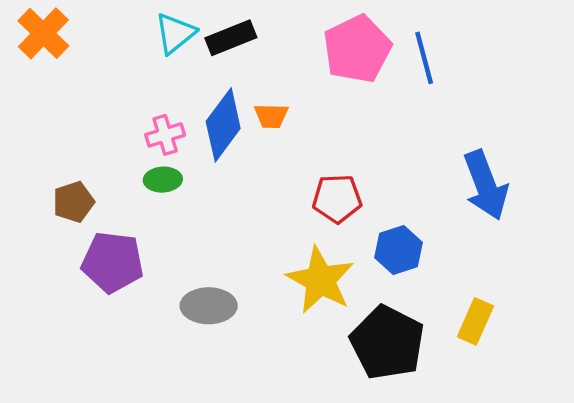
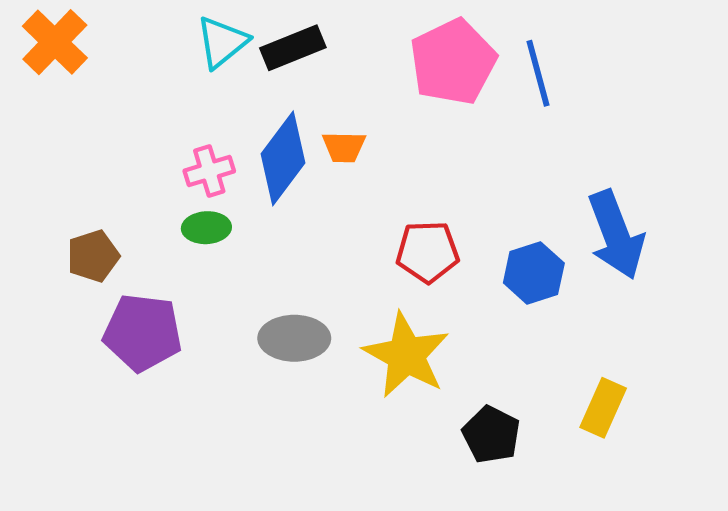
blue hexagon: (398, 250) -> (534, 273), moved
gray ellipse: (209, 306) -> (294, 338), moved
black pentagon: (387, 343) -> (491, 435), size x0.6

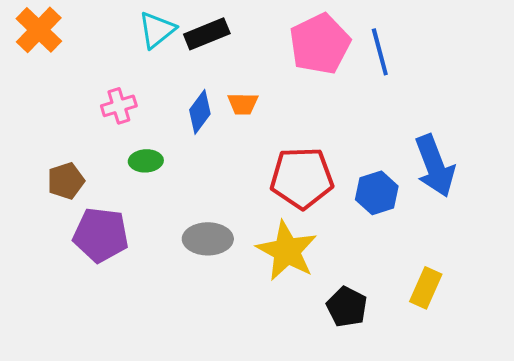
blue diamond: (283, 158) -> (200, 112), size x0.7
pink cross: (209, 171) -> (119, 106), moved
red pentagon: (427, 252) -> (302, 178), size x1.4

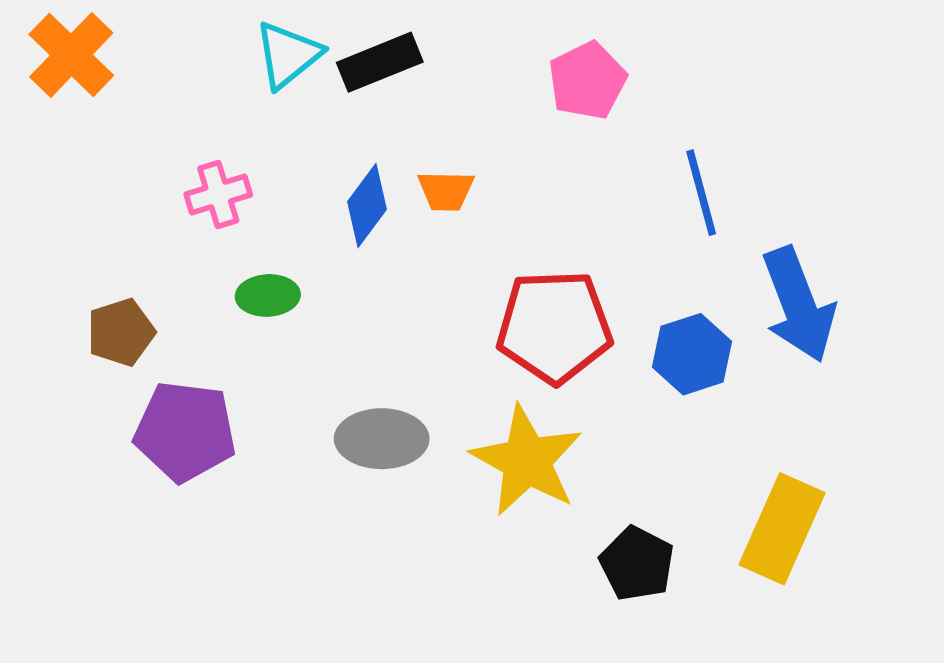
pink pentagon: (320, 44) -> (587, 81), size x0.7
blue line: (380, 52) -> (701, 193), moved
yellow rectangle: (426, 288) -> (782, 529), size x1.4

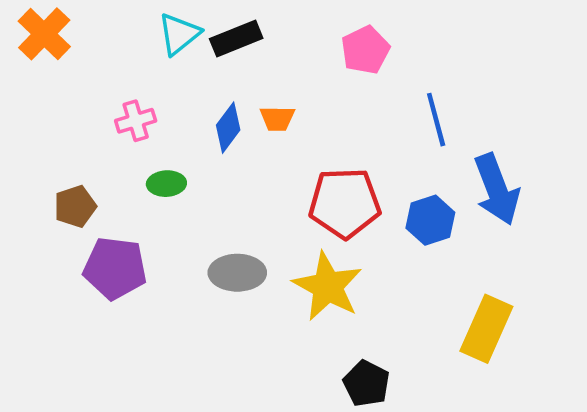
black pentagon: (637, 564) -> (366, 384), moved

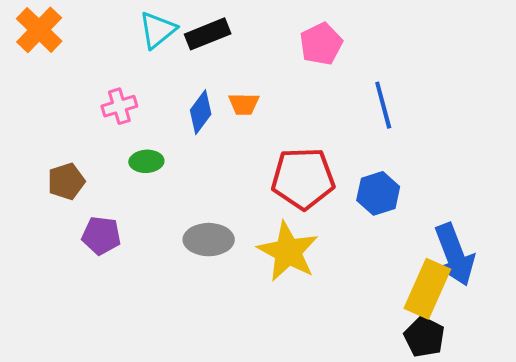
blue arrow: (497, 189) -> (454, 255), moved
purple pentagon: (115, 268) -> (101, 236), size x0.7
black pentagon: (366, 384) -> (424, 337), moved

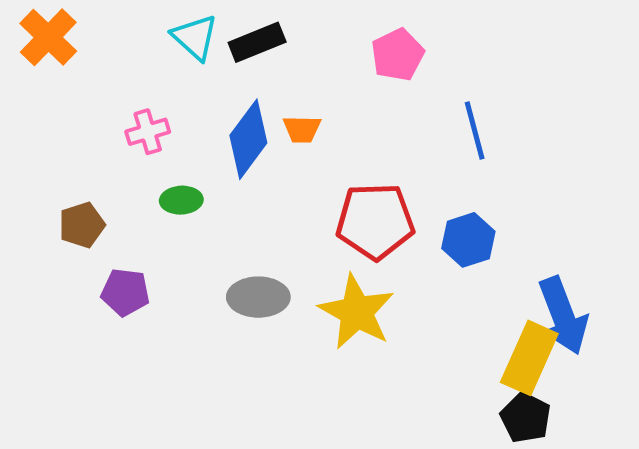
cyan triangle: (157, 30) -> (195, 37), turned -39
blue diamond: (201, 112) -> (248, 139), size x1.4

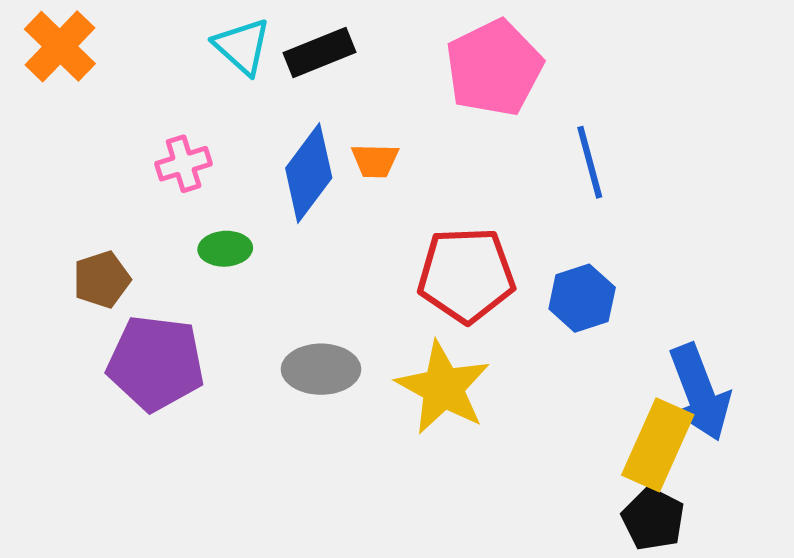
pink pentagon: (398, 55) -> (494, 68), size x1.5
purple pentagon: (125, 292) -> (156, 363), size x1.6

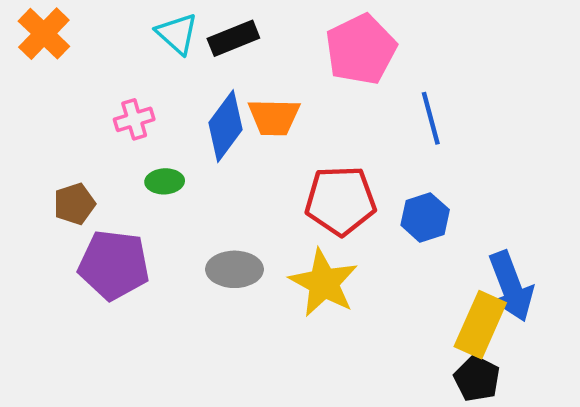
orange trapezoid: (375, 161) -> (274, 117), size x1.5

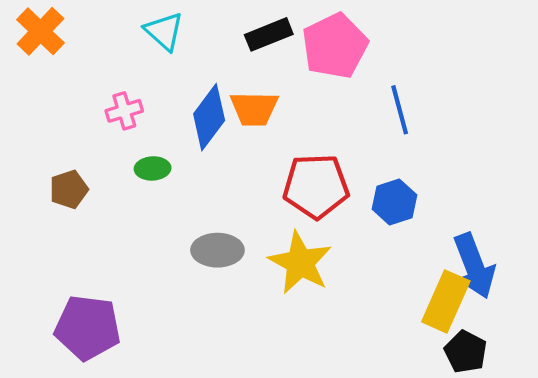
black rectangle: (233, 38) -> (269, 34), moved
purple pentagon: (114, 265) -> (88, 328), moved
black pentagon: (477, 379) -> (466, 352), moved

